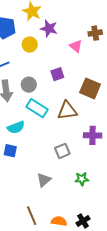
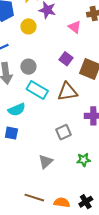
purple square: (57, 74) -> (66, 59), moved, turned -32
brown line: (32, 216) -> (34, 198), turned -48

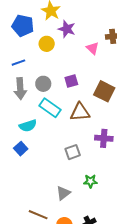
purple square: (66, 59) -> (71, 81), moved, turned 32
blue square: (11, 133) -> (21, 149), turned 32
gray triangle: (46, 162) -> (63, 193), moved

